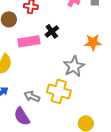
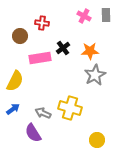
orange star: (93, 42) -> (90, 51), moved
gray star: (74, 66) -> (95, 75), moved

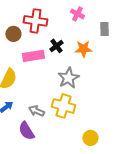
gray rectangle: (106, 15) -> (104, 29), moved
red cross: (42, 23) -> (35, 21), size x1.6
gray star: (95, 75) -> (68, 78), moved

